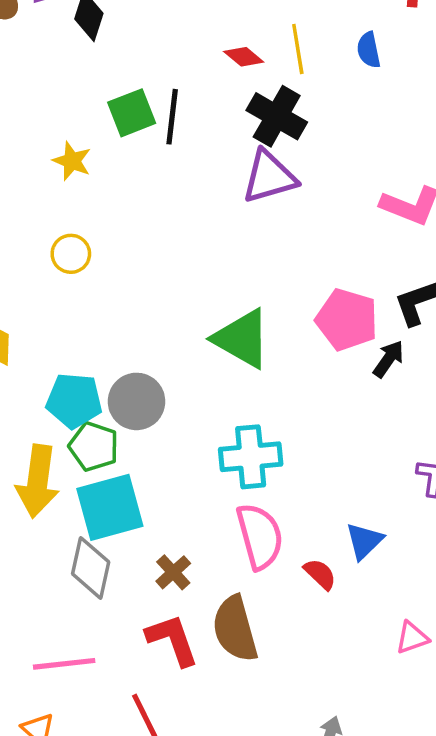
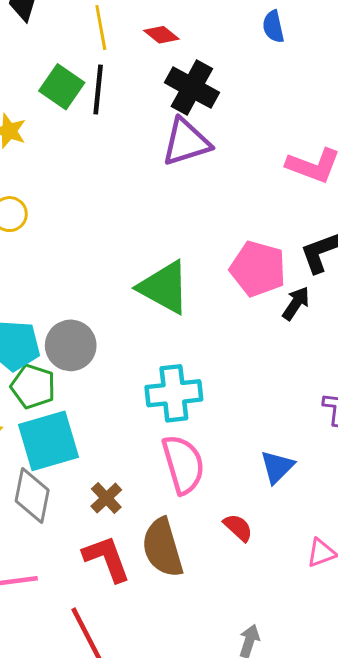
yellow line: (298, 49) -> (101, 27), moved
green square: (132, 113) -> (62, 87), turned -33
red semicircle: (320, 574) -> (238, 528), moved

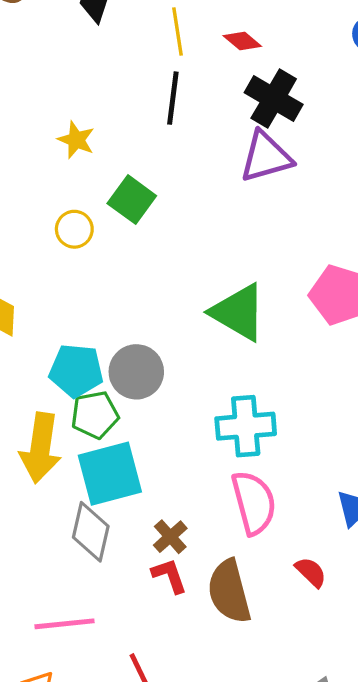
green square: (62, 87) -> (132, 200), moved
green pentagon: (33, 386) -> (95, 415), turned -30
red L-shape: (107, 559) -> (169, 576), moved, size x0.7

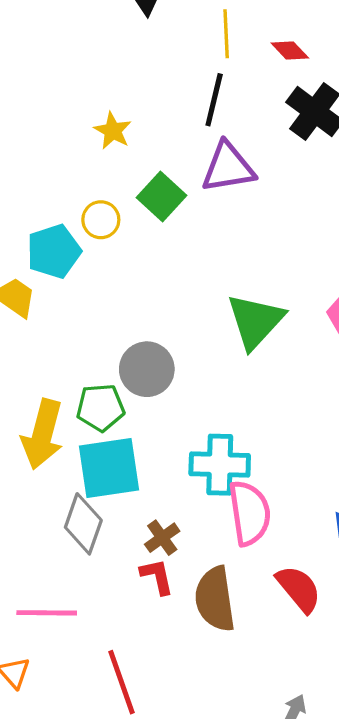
purple triangle: (266, 157) -> (228, 168), moved
green triangle: (238, 312) -> (255, 321), turned 36
cyan pentagon: (76, 371) -> (54, 251), moved, turned -30
cyan cross: (246, 426) -> (220, 465), moved
red semicircle: (311, 572) -> (299, 589), size x1.5

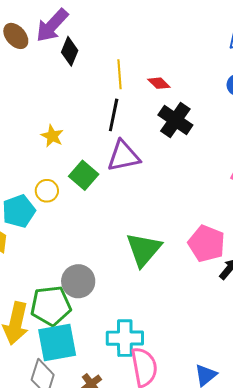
green pentagon: (100, 407) -> (51, 306), size x1.4

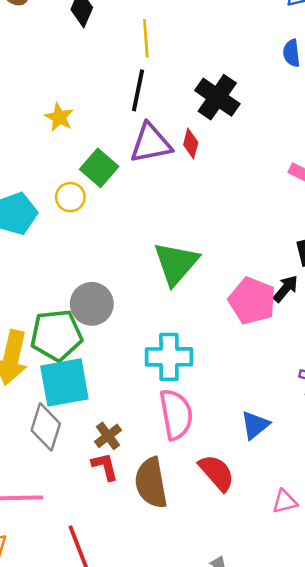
red diamond: (159, 83) -> (191, 143), moved, turned 60
yellow circle: (47, 191) -> (70, 197), moved
pink pentagon: (206, 244) -> (252, 301), moved
cyan cross: (125, 338) -> (169, 357), moved

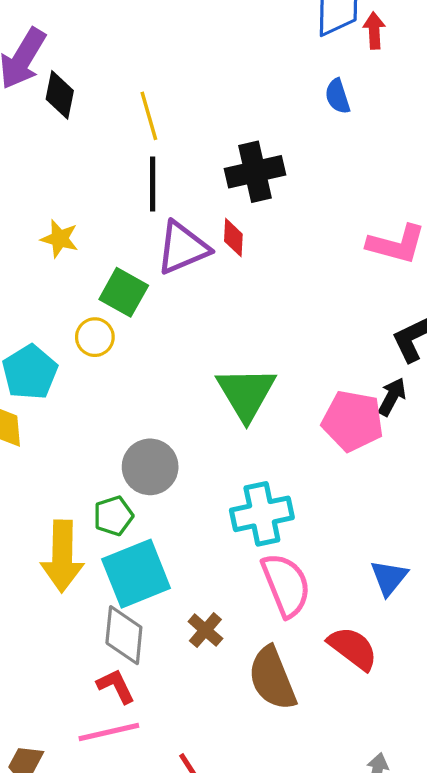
black cross: (217, 97) -> (255, 172), turned -36
green pentagon: (56, 335) -> (113, 516), size x0.6
red L-shape: (105, 467) -> (116, 686), moved

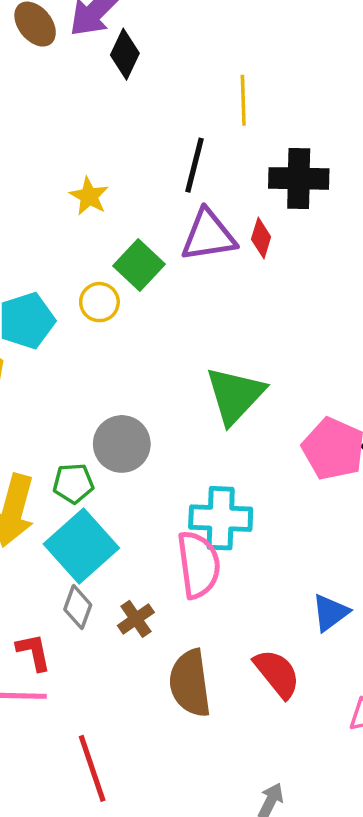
yellow line: (149, 116) -> (243, 100), moved
cyan square: (136, 574) -> (81, 546), turned -34
pink semicircle: (286, 585) -> (199, 565), moved
gray diamond: (124, 635) -> (78, 607), moved, size x0.7

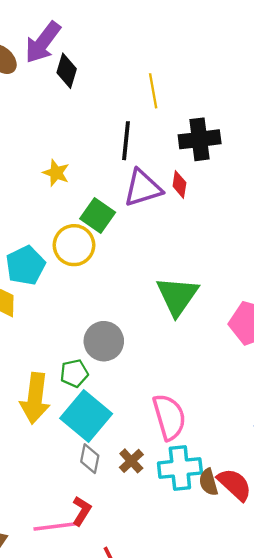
yellow circle: (99, 302) -> (74, 245), size x1.5
cyan cross: (221, 518) -> (180, 468), moved
red L-shape: (34, 652) -> (82, 511), moved, turned 52
brown semicircle: (190, 683) -> (208, 482), moved, size x0.6

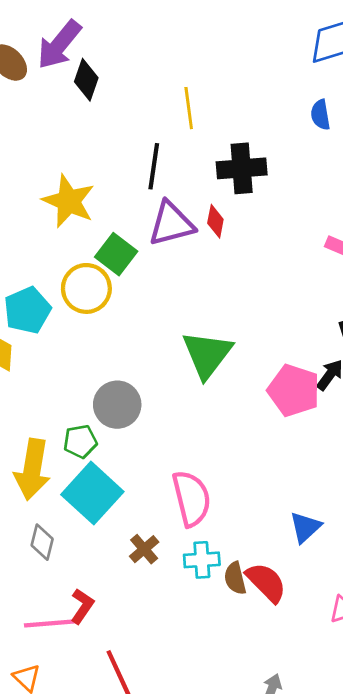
yellow star: (56, 173) -> (69, 201), size x1.6
gray diamond: (90, 459) -> (42, 542), moved
cyan cross: (180, 468) -> (202, 560), size x0.7

